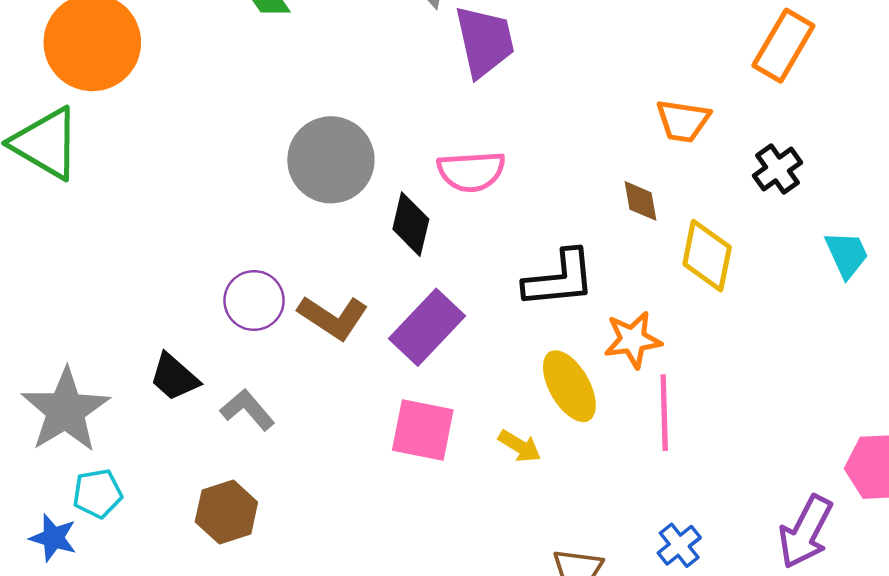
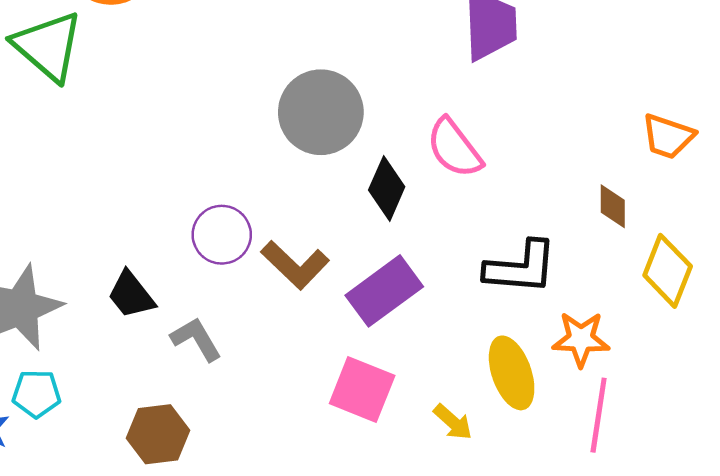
pink semicircle: (471, 171) -> (454, 148), turned 46

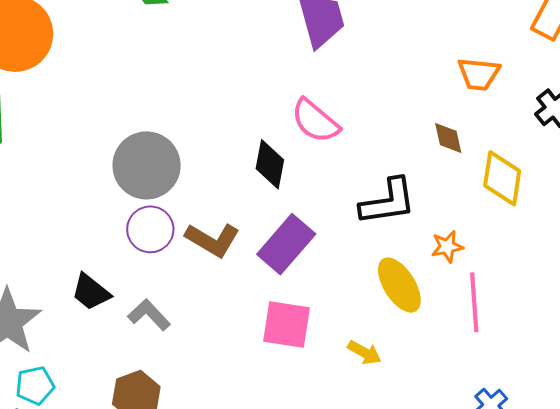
gray circle: (321, 112) -> (147, 165), moved
orange star: (581, 339) -> (447, 247), size x0.7
yellow arrow: (453, 422) -> (364, 352), moved

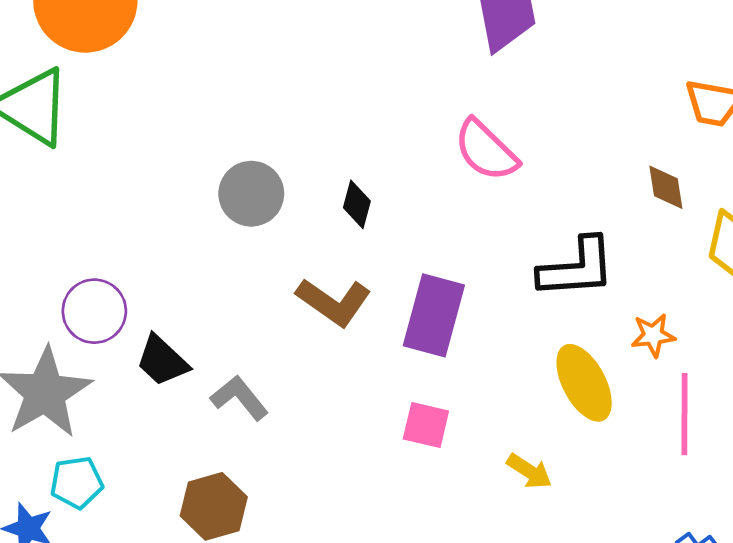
black diamond: (270, 164) -> (357, 204), moved, size x0.7
gray circle: (147, 165) -> (251, 194), size x0.7
purple circle: (150, 229) -> (94, 311), moved
purple rectangle: (286, 244) -> (434, 315), turned -30
pink square: (286, 324) -> (426, 425), size x0.7

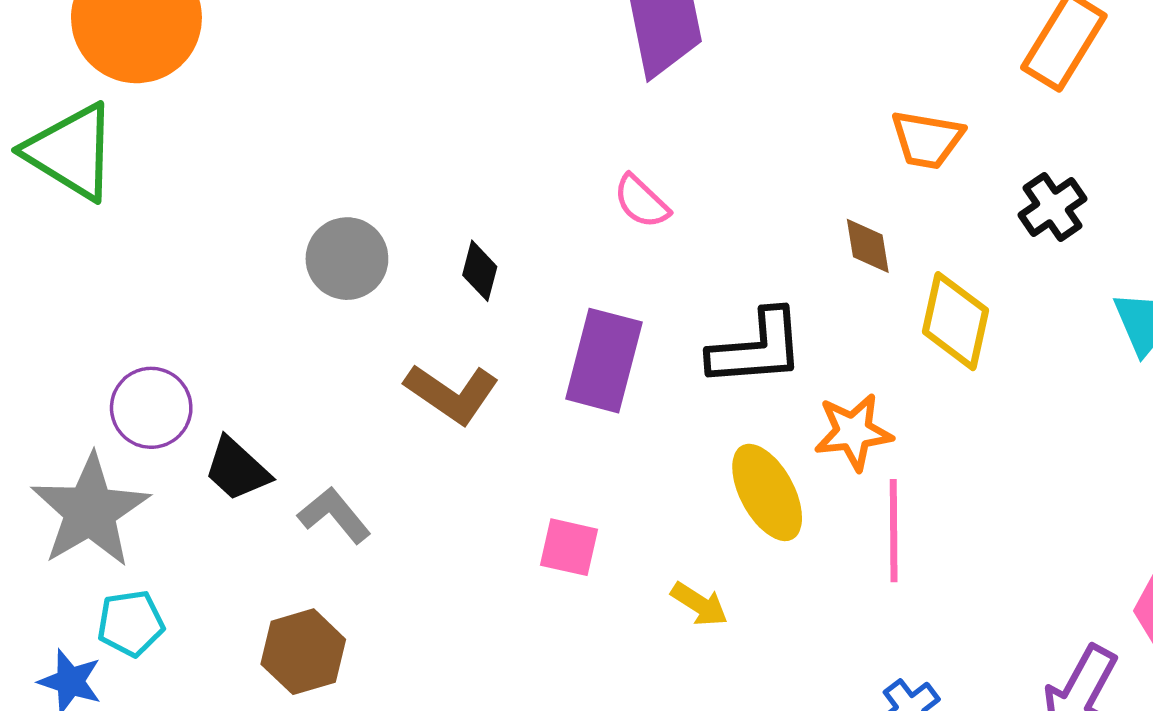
pink semicircle: (486, 150) -> (641, 201), size x0.7
purple rectangle: (434, 315) -> (604, 361), moved
orange star: (653, 335) -> (853, 432), size x1.4

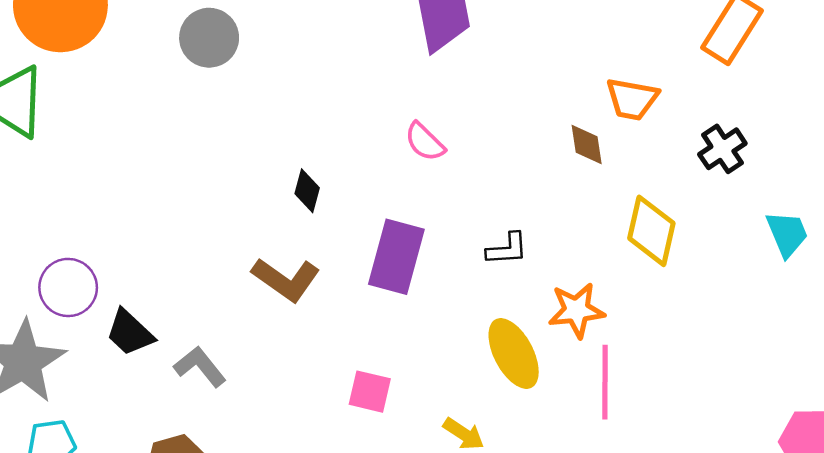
brown diamond: (868, 246) -> (587, 145), moved
gray circle: (347, 259) -> (209, 38), moved
black L-shape: (757, 348) -> (507, 249), size x0.6

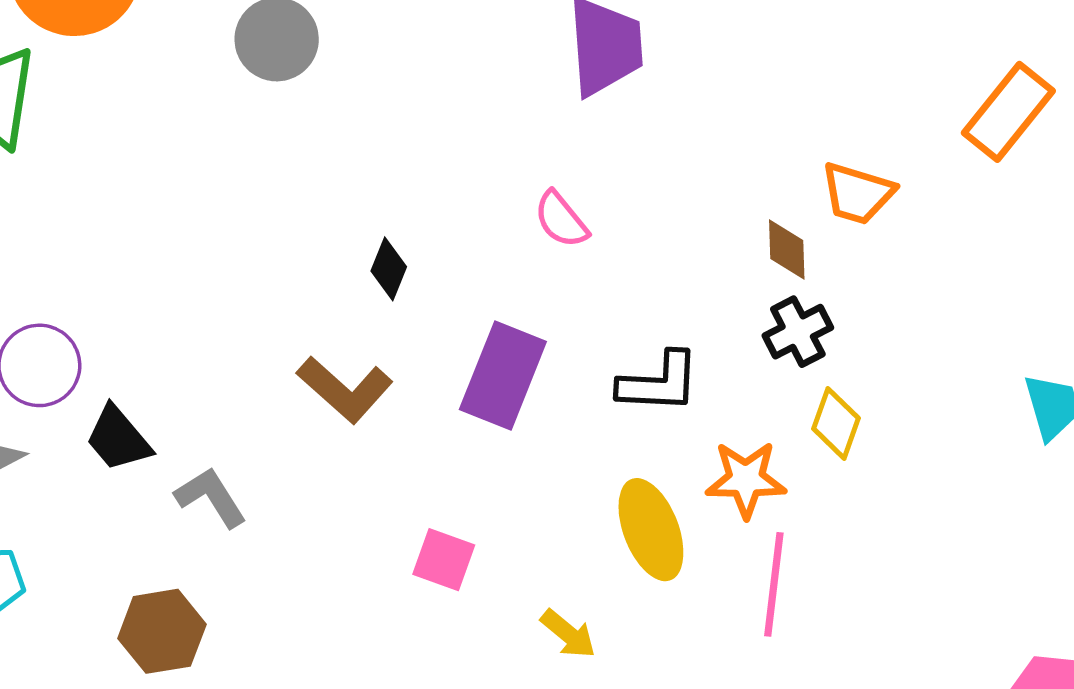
black cross: (722, 149) -> (798, 332), moved
yellow diamond: (651, 231) -> (836, 423), moved, size x0.7
black L-shape: (507, 249) -> (659, 383), size x1.4

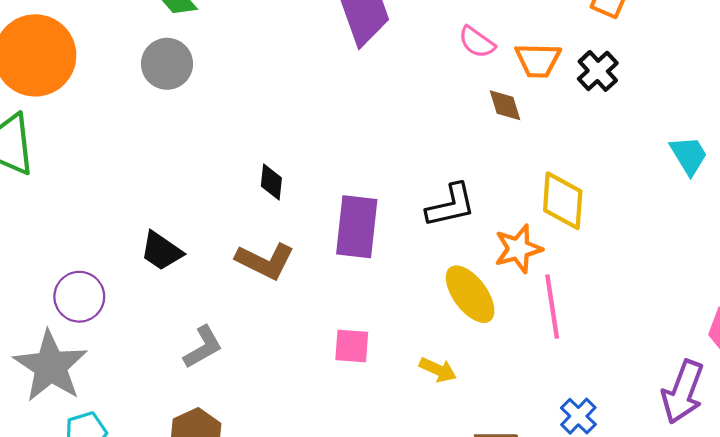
pink semicircle: (561, 220) -> (477, 42), moved
black cross: (798, 332) -> (598, 71), moved
yellow diamond: (836, 423) -> (563, 201), size x1.4
black trapezoid: (118, 439) -> (161, 251), moved
gray L-shape: (211, 497) -> (203, 347), turned 108

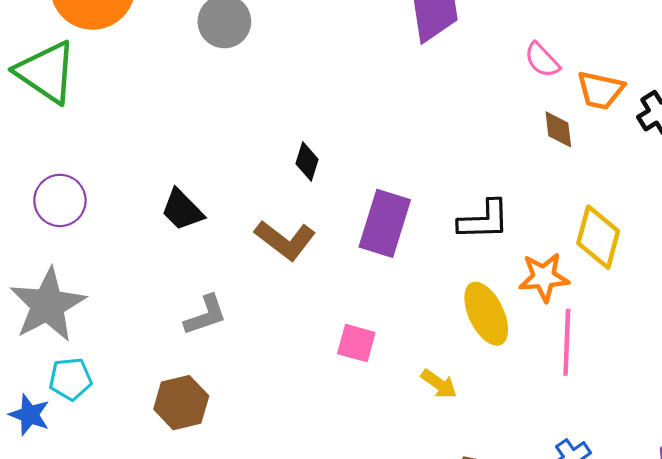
purple circle: (79, 297) -> (60, 200), moved

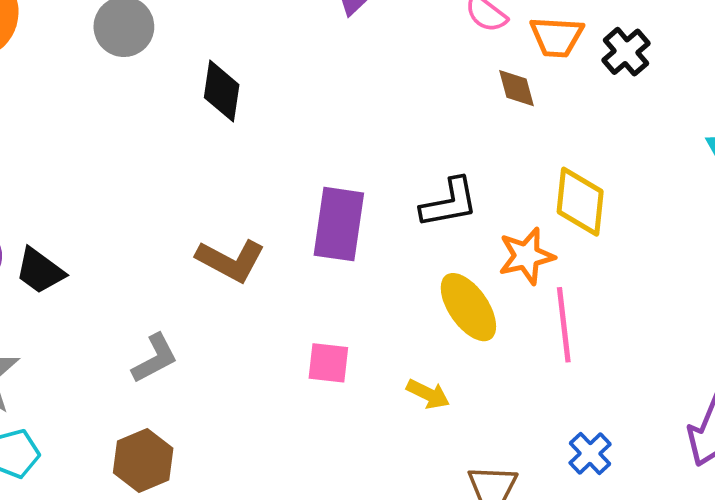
black diamond: (307, 162) -> (222, 91), moved, size x1.4
black trapezoid: (182, 210) -> (40, 271), moved

